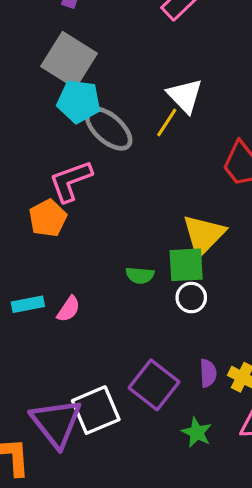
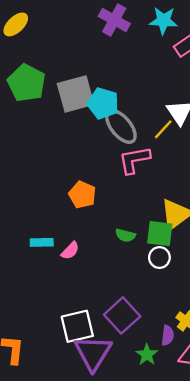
gray square: (69, 60) -> (76, 94), moved, turned 33
pink L-shape: (71, 181) -> (134, 160), moved
orange pentagon: (48, 218) -> (82, 195), moved, turned -30
purple semicircle: (208, 373) -> (168, 335), moved
purple triangle: (56, 423) -> (93, 353), moved

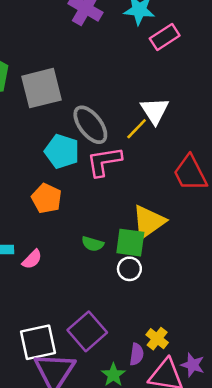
cyan pentagon: (103, 103) -> (62, 151), moved

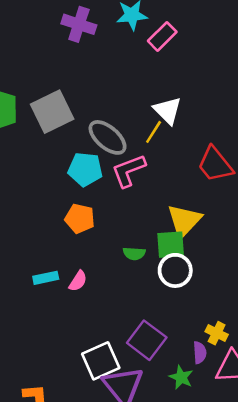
white circle: (129, 269) -> (175, 270), size x1.4

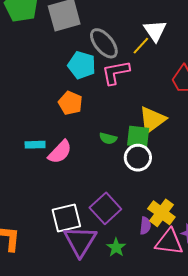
pink semicircle: (78, 281) -> (60, 152), size x1.5
yellow cross: (217, 333) -> (161, 213), size x1.5
green star: (181, 377) -> (116, 247), moved

